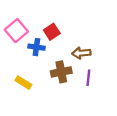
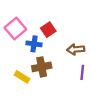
brown cross: (61, 72) -> (42, 67), moved

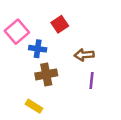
red square: (48, 30) -> (60, 24), moved
yellow rectangle: (22, 77) -> (34, 106), moved

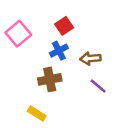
blue cross: (38, 49) -> (59, 51), moved, turned -35
purple line: (91, 81) -> (98, 86), turned -56

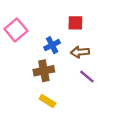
red square: (64, 26) -> (75, 23), moved, turned 35
yellow rectangle: (37, 113) -> (47, 101), moved

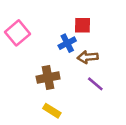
blue cross: (52, 45) -> (67, 43), moved

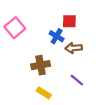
blue cross: (67, 43) -> (57, 36), turned -32
purple line: (95, 84) -> (77, 80), moved

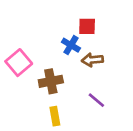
pink square: (15, 28) -> (19, 63), moved
yellow rectangle: (44, 93) -> (55, 116), turned 48

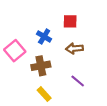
blue cross: (71, 45) -> (44, 36), moved
yellow rectangle: (55, 116) -> (44, 94), turned -32

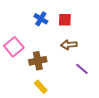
blue cross: (44, 36) -> (41, 19), moved
purple line: (78, 81) -> (82, 69), moved

